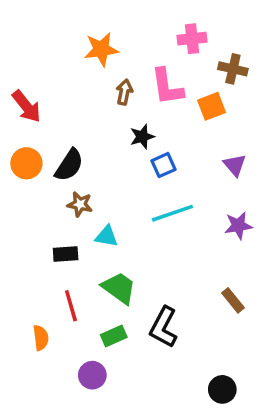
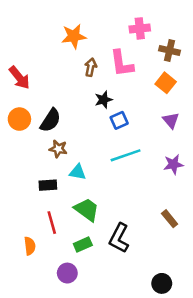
orange square: (212, 106) -> (166, 83), moved, turned -30

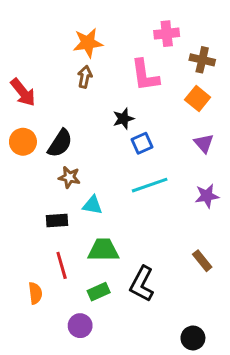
brown arrow: (91, 67) -> (85, 77), moved
green trapezoid: (87, 210) -> (103, 250), turned -36

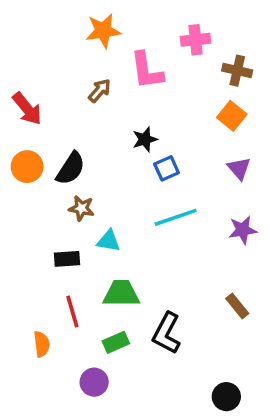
orange star: (88, 43) -> (103, 31), moved
pink L-shape: (145, 75) -> (147, 71), moved
brown arrow: (85, 77) -> (100, 91), turned 30

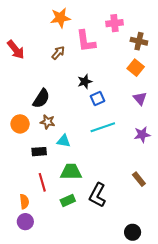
red arrow: (27, 109) -> (16, 50), moved
orange circle: (27, 167) -> (20, 124), moved
purple circle: (94, 382) -> (25, 222), moved

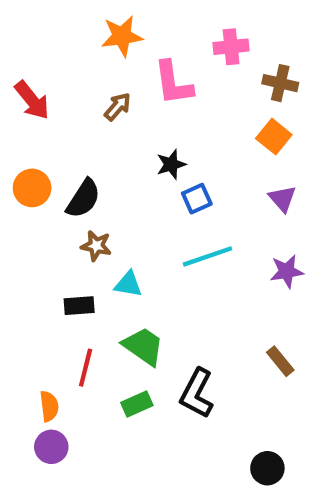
orange circle: (20, 124) -> (32, 188), moved
green trapezoid: (71, 172) -> (143, 346), turned 35
red line: (42, 182) -> (86, 368), turned 30

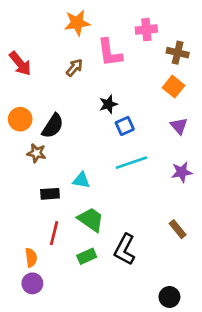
brown star: (96, 246) -> (36, 153), moved

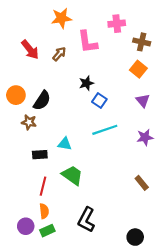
red arrow: (20, 64) -> (30, 50), moved
blue square: (125, 126) -> (99, 101), turned -32
black L-shape: (125, 249) -> (86, 220), moved
green rectangle: (87, 256) -> (47, 231), moved
orange semicircle: (31, 258) -> (44, 211), moved

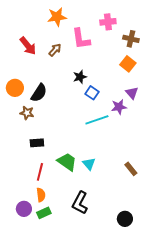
purple star: (145, 137) -> (119, 107), moved
cyan triangle: (65, 144) -> (89, 164), moved, turned 40

